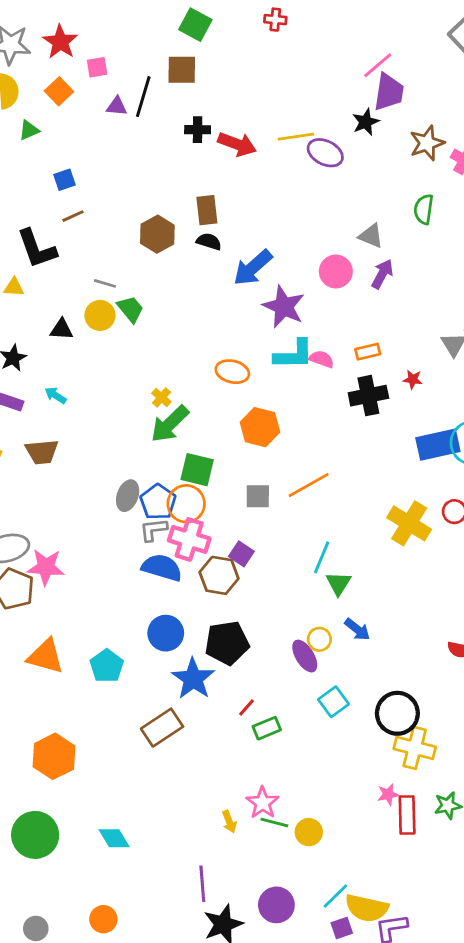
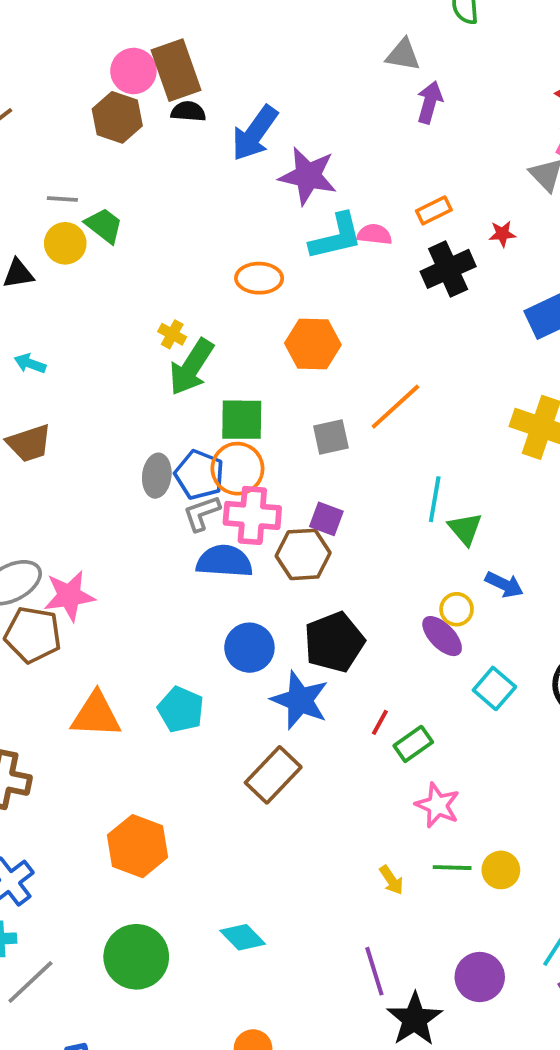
brown rectangle: (207, 210) -> (176, 70), size x1.4
pink circle: (336, 271) -> (133, 71), moved
pink star: (263, 803) -> (437, 805), moved

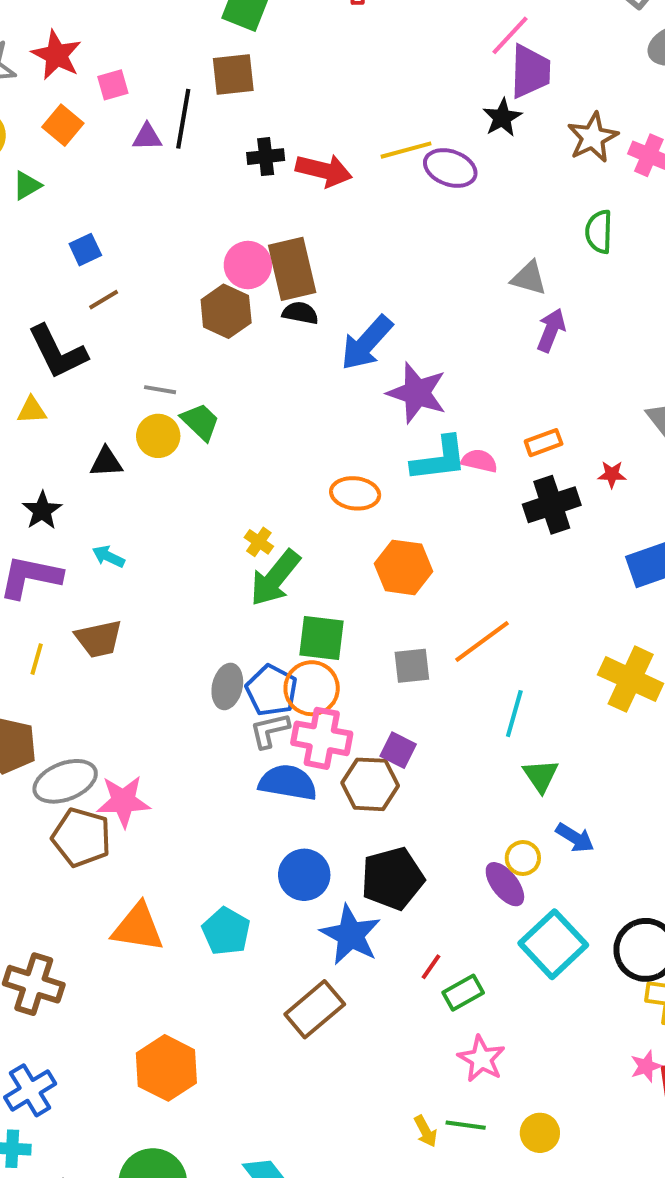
cyan line: (435, 499) -> (514, 714), moved
cyan square: (494, 688) -> (553, 944), size x1.5
green line: (452, 868) -> (466, 1125), moved

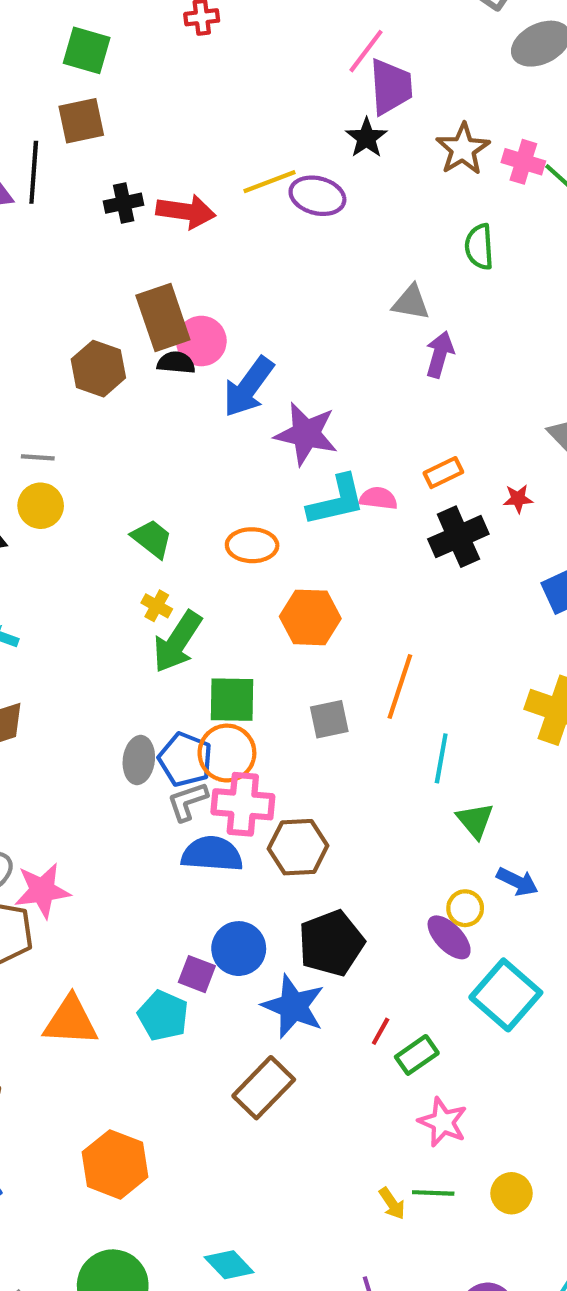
pink circle: (248, 265) -> (201, 341), moved
green trapezoid: (200, 422) -> (152, 539), moved
orange line: (482, 641) -> (400, 686), turned -30
purple square: (398, 750) -> (197, 974), moved

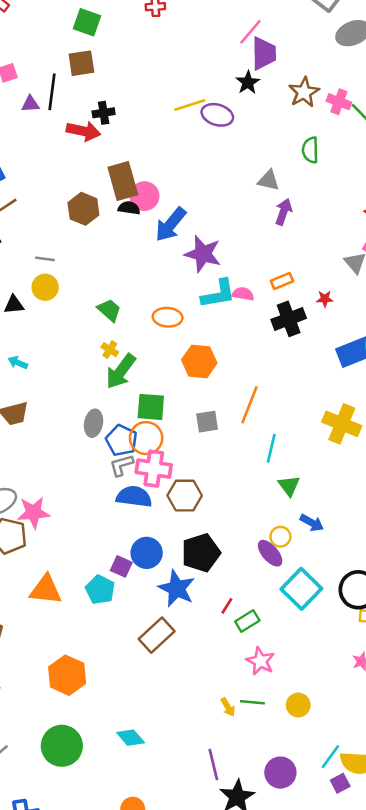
red arrow: (186, 211) -> (83, 131), moved
gray ellipse: (139, 760) -> (94, 423), moved

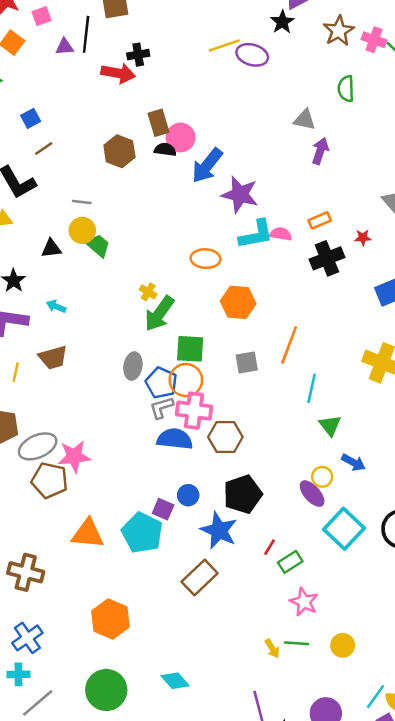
brown rectangle: (123, 181) -> (159, 123), size x0.7
green trapezoid: (109, 310) -> (98, 246), moved
blue circle: (147, 553) -> (188, 495), size x0.7
cyan pentagon: (100, 590) -> (142, 533), size x1.4

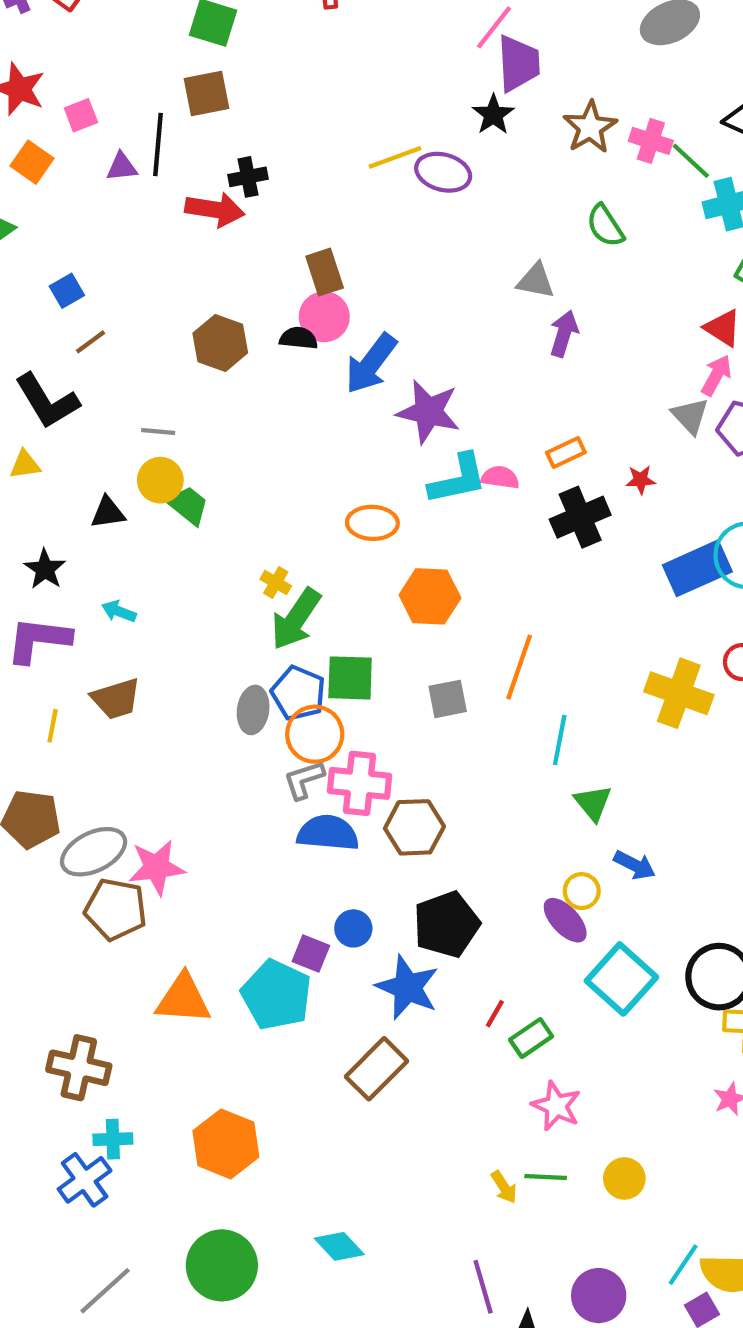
green semicircle: (346, 89) -> (605, 226), turned -30
brown rectangle: (159, 123) -> (325, 272), moved
orange circle: (186, 380) -> (315, 734), moved
blue pentagon: (161, 383) -> (298, 693), moved
cyan cross: (18, 674) -> (113, 1139), moved

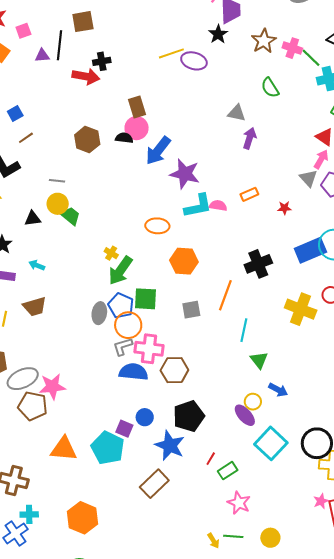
black cross: (580, 517) -> (258, 264), moved

